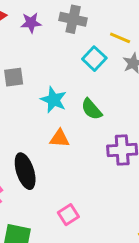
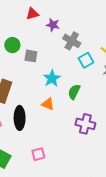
gray cross: (73, 19) -> (72, 41), moved
green semicircle: (92, 109) -> (74, 92), turned 49

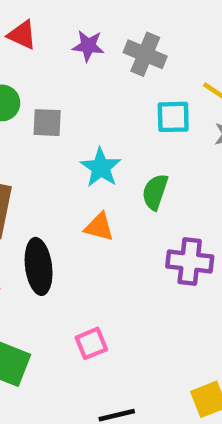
red triangle: (32, 14) -> (22, 35), moved, turned 48
gray cross: (72, 41) -> (145, 54), moved
cyan square: (86, 60) -> (173, 117), turned 35

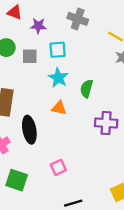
purple star: (88, 46) -> (38, 26), moved
cyan square: (173, 117) -> (58, 50), moved

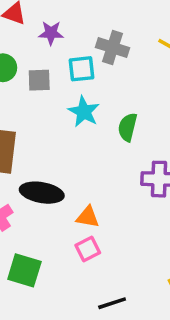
gray cross: (78, 19) -> (113, 48), moved
orange triangle: (59, 108) -> (88, 217), moved
black ellipse: (29, 130) -> (42, 193), turned -68

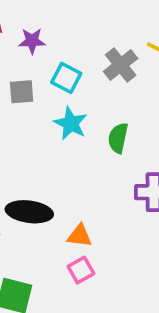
gray cross: (113, 48) -> (121, 65), moved, turned 36
cyan square: (82, 69) -> (66, 78), turned 36

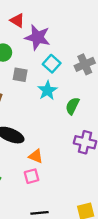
purple star: (32, 41) -> (37, 37), size x1.6
gray square: (22, 92) -> (20, 75), moved

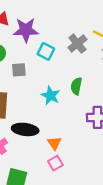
cyan star: (47, 90) -> (51, 96), moved
orange triangle: (36, 156) -> (54, 143), turned 48

